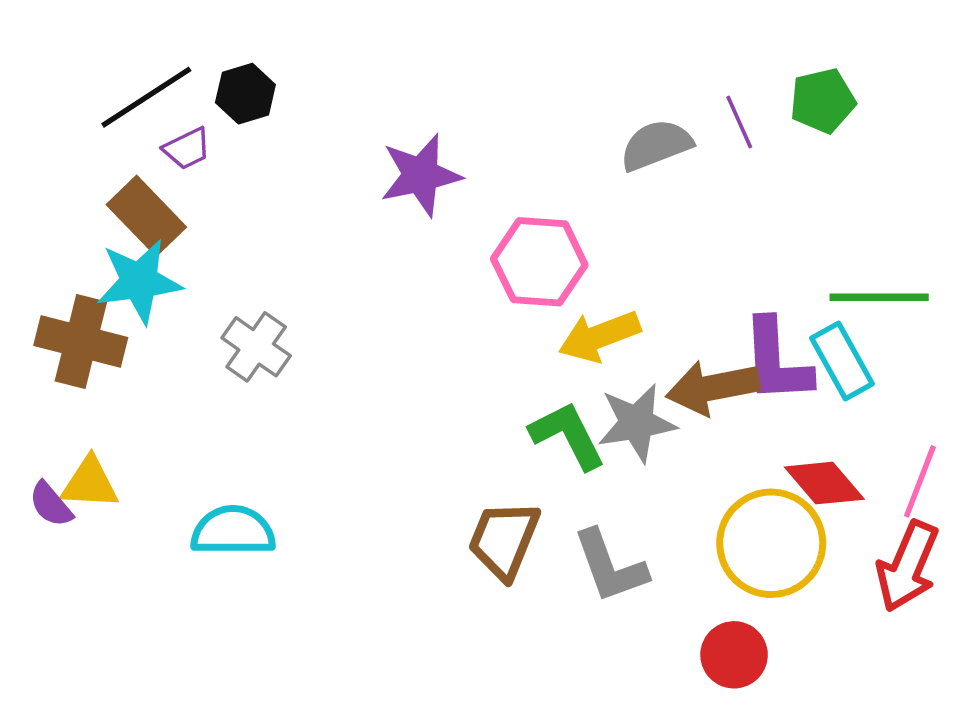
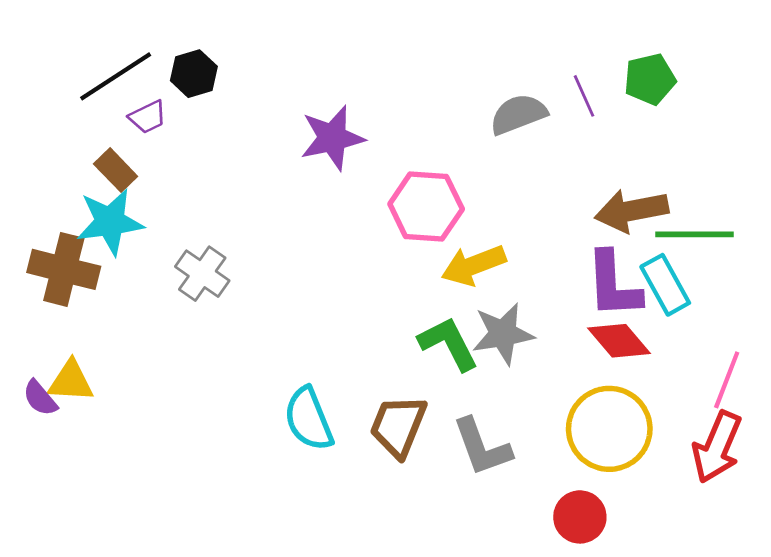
brown rectangle: (146, 216) -> (116, 170), size x0.7
brown arrow: (713, 388) -> (632, 211), moved
red diamond: (824, 483) -> (619, 341), moved
cyan semicircle: (233, 531) -> (309, 419), moved, turned -112

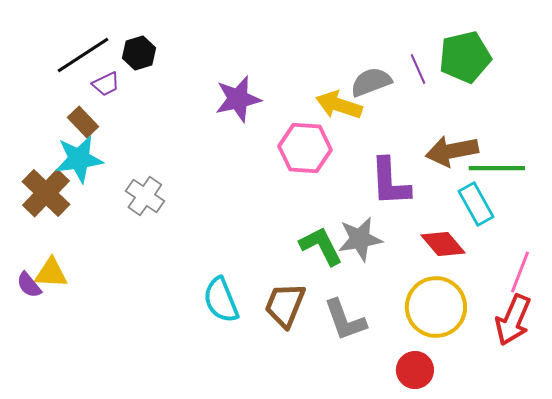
green pentagon: (650, 79) -> (465, 57), size x1.4
yellow arrow: (474, 265) -> (339, 105), moved, turned 39
brown cross: (64, 269) -> (46, 193), turned 30
purple L-shape: (613, 285) -> (390, 182), moved

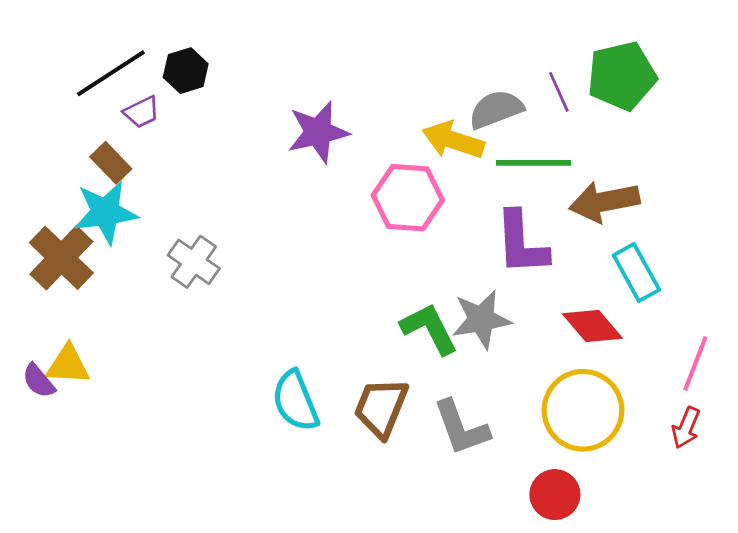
green line: (497, 168) -> (533, 163), moved
red arrow: (513, 320) -> (686, 428), size x0.6

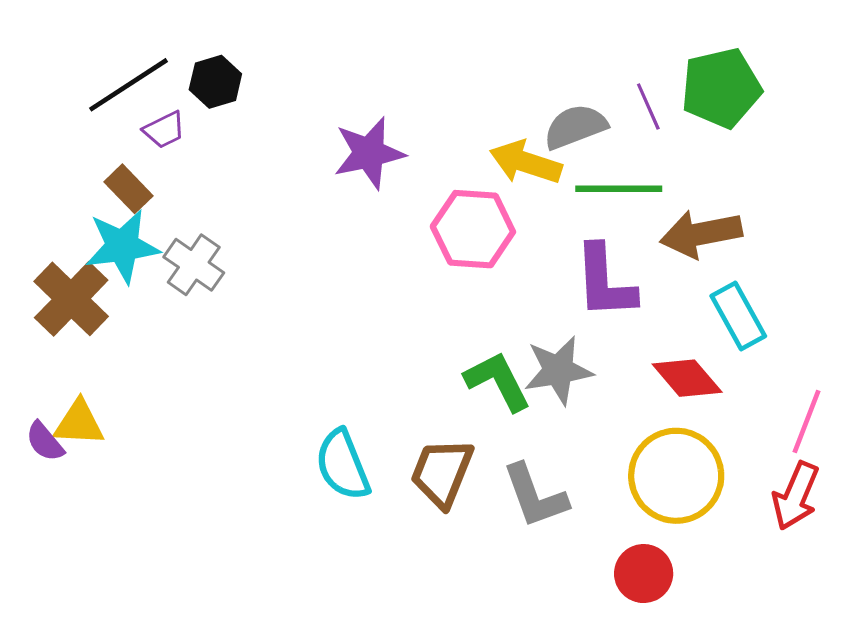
gray cross: (194, 262) -> (194, 265), moved
red arrow: (686, 428) -> (796, 496), size x1.4

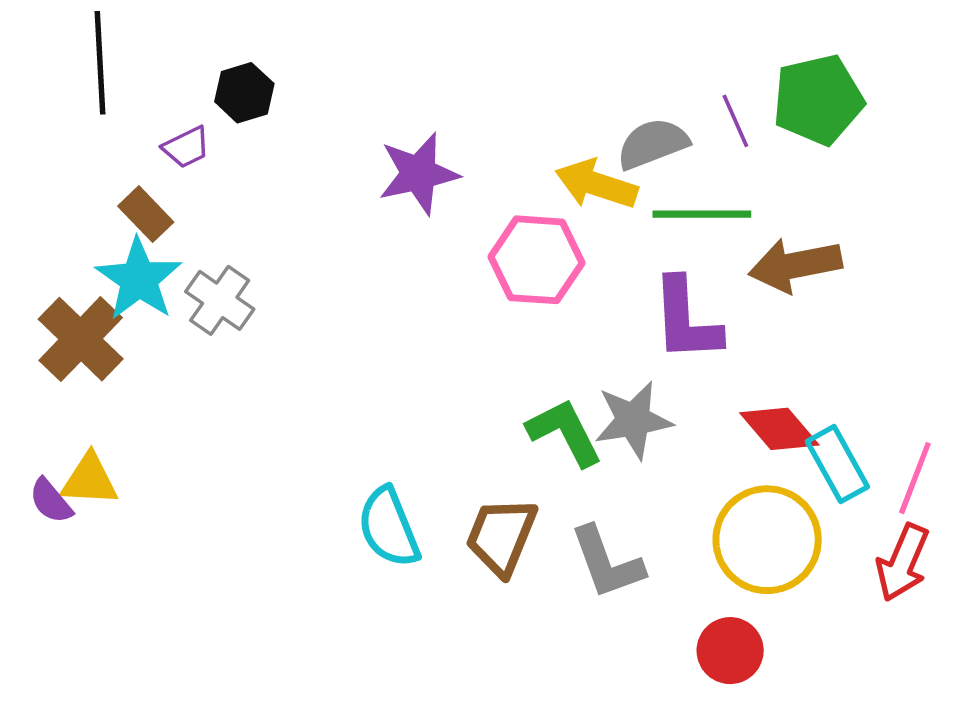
black line: (129, 85) -> (100, 63), moved, turned -60
cyan star: (122, 246) -> (139, 279), turned -30
cyan rectangle: (738, 316) -> (837, 464), moved

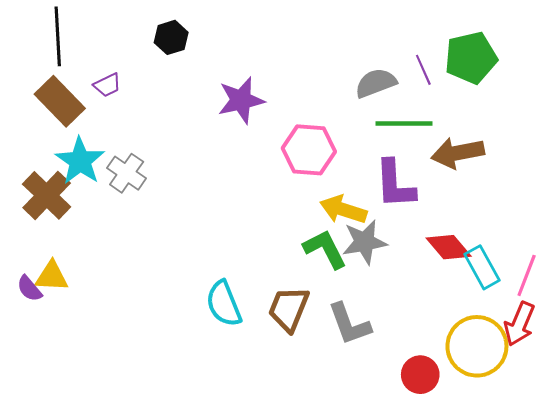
black hexagon: (244, 93) -> (171, 37), moved
yellow arrow: (596, 184) -> (343, 210), moved
brown rectangle: (146, 214) -> (60, 101), moved, size x1.6
yellow circle: (767, 540) -> (477, 346), moved

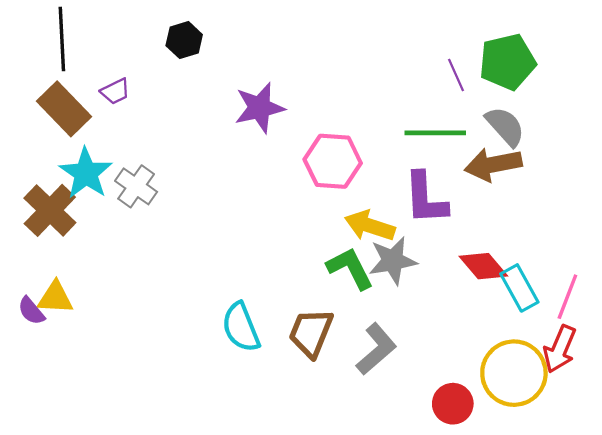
gray semicircle: (376, 83) -> (505, 126), moved, turned 69
gray L-shape: (349, 324) -> (376, 349), turned -111

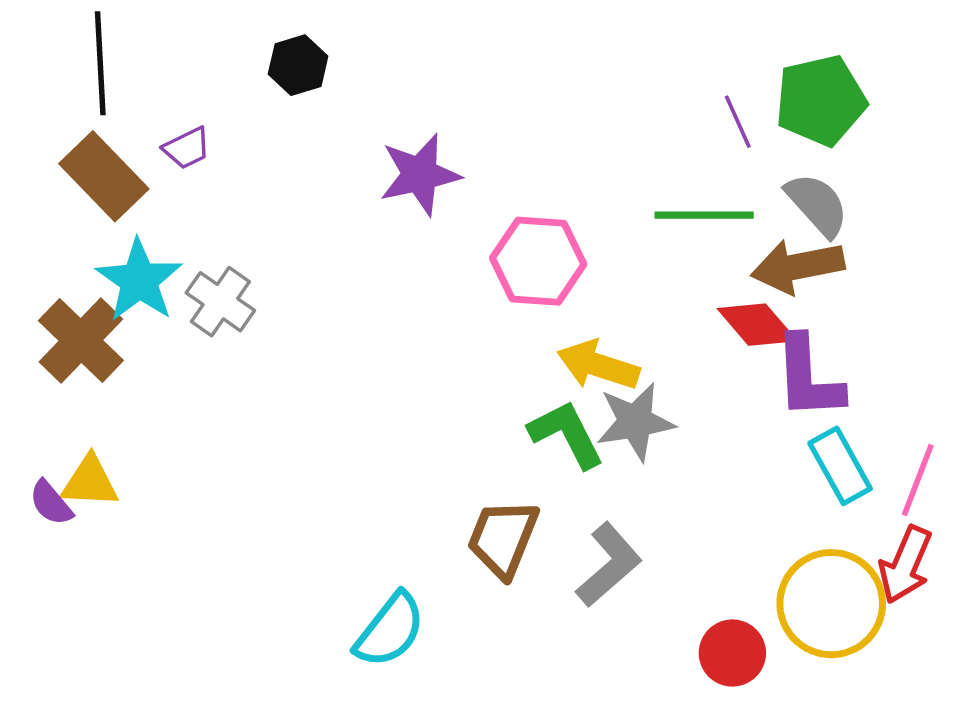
purple L-shape: (425, 198) -> (808, 378), moved
red diamond: (483, 266) -> (757, 325), moved
cyan semicircle: (241, 327) -> (390, 630), moved, turned -120

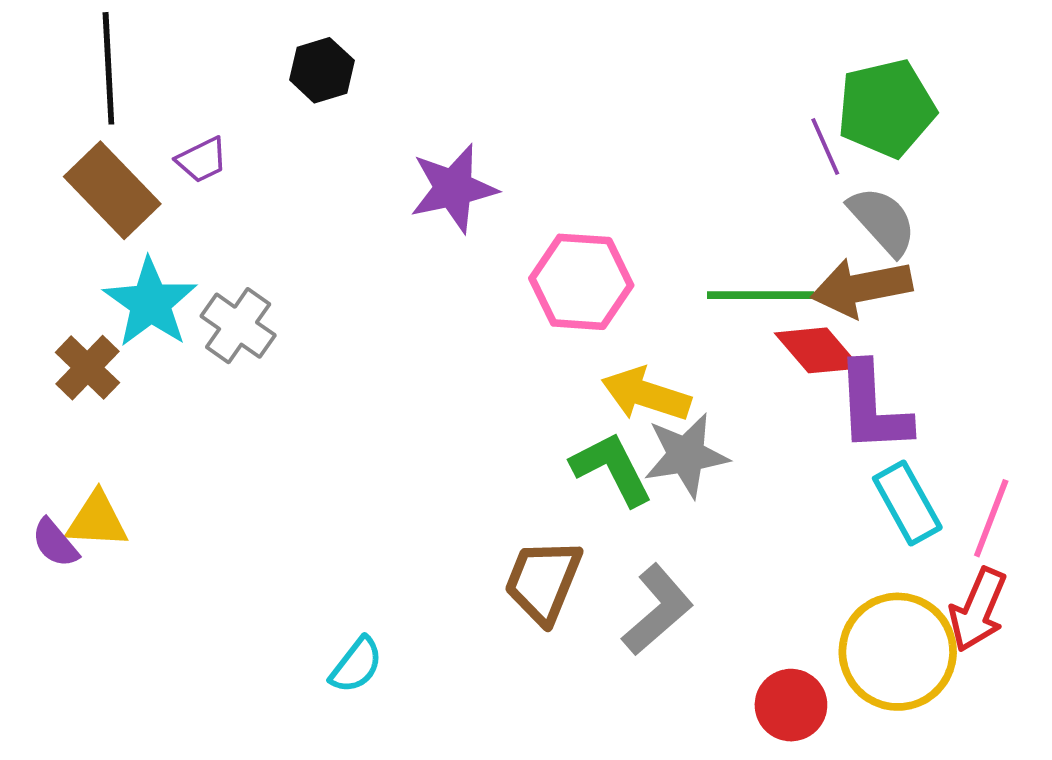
purple line: (738, 122) -> (825, 146), moved
green line: (704, 215) -> (760, 295), moved
brown cross: (81, 341) -> (87, 368), size x0.7
cyan semicircle: (390, 630) -> (356, 665), moved, size x0.7

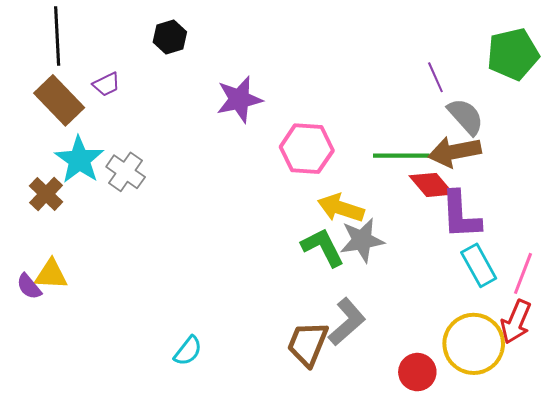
green pentagon: (886, 108) -> (513, 54), moved
brown trapezoid: (543, 581) -> (308, 344), moved

